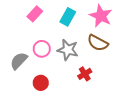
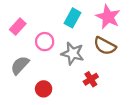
pink rectangle: (35, 14) -> (18, 27), moved
pink circle: (42, 49) -> (45, 42), moved

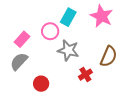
pink rectangle: (18, 27) -> (22, 39), moved
pink circle: (45, 42) -> (50, 31), moved
brown semicircle: (105, 46) -> (109, 56), moved, turned -95

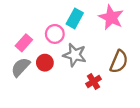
red circle: (41, 84) -> (45, 63), moved

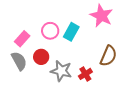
cyan rectangle: (75, 18) -> (71, 32), moved
gray star: (75, 55) -> (61, 71), moved
gray semicircle: (21, 67) -> (19, 61), turned 108

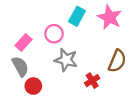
cyan rectangle: (71, 32) -> (77, 16), moved
red circle: (41, 57) -> (33, 86), moved
gray star: (61, 71) -> (66, 60), moved

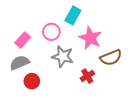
pink star: (110, 17) -> (90, 38), moved
brown semicircle: (117, 61) -> (111, 58), turned 45
gray semicircle: (20, 66) -> (20, 63), turned -84

